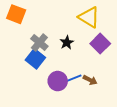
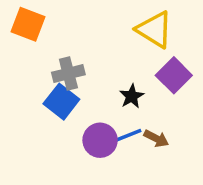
gray cross: (39, 43) -> (68, 74), turned 36
black star: (67, 43) -> (132, 96), moved

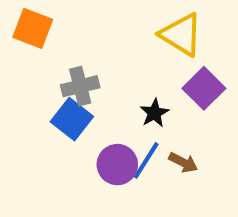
blue line: (125, 137) -> (146, 160), turned -36

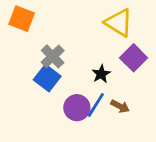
gray cross: (80, 86) -> (53, 56), turned -30

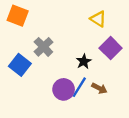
yellow triangle: (119, 23) -> (98, 19), size x0.7
blue square: (47, 78) -> (20, 65), moved

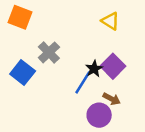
purple square: (111, 48) -> (113, 66), moved
blue line: (79, 87) -> (83, 83), moved
purple circle: (64, 89) -> (99, 115), moved

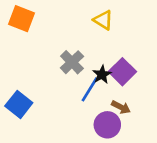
yellow triangle: (110, 21) -> (103, 20), moved
gray cross: (49, 52) -> (72, 62), moved
blue square: (23, 72) -> (19, 104), moved

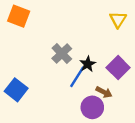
yellow triangle: (103, 20) -> (118, 20), moved, turned 30
purple square: (122, 72) -> (118, 68), moved

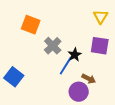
orange square: (19, 16) -> (31, 25), moved
purple square: (118, 68) -> (100, 46), moved, turned -36

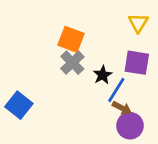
orange square: (31, 25) -> (71, 39), moved
blue line: (66, 66) -> (116, 90), moved
purple circle: (79, 92) -> (130, 126), moved

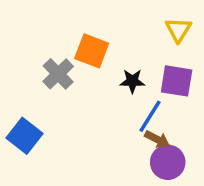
gray cross: (72, 63) -> (58, 74), moved
black star: (103, 75) -> (132, 81), moved, turned 30

